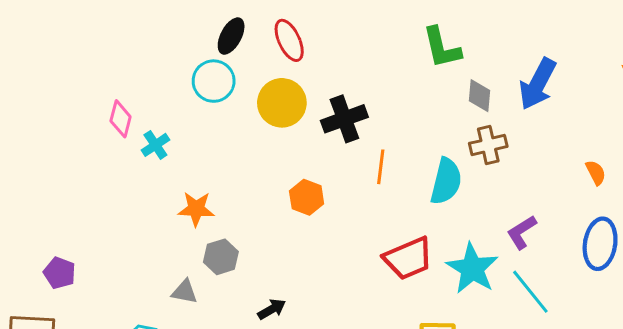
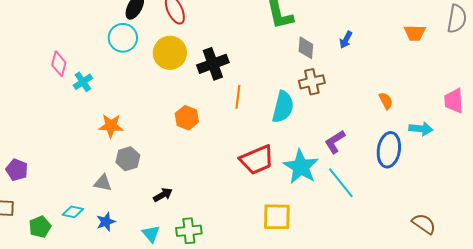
blue arrow: (538, 84) -> (346, 40), size x0.5

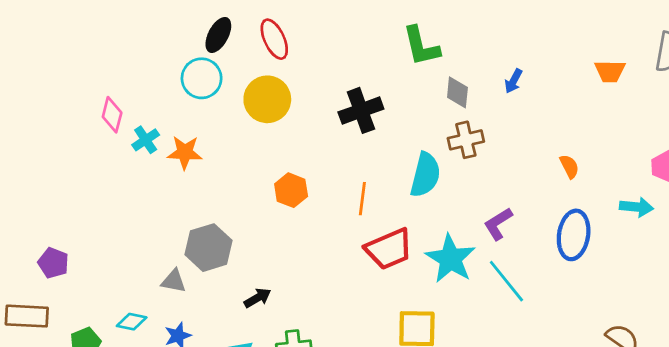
black cross: (213, 64) -> (361, 110), moved
orange line: (238, 97) -> (362, 199), moved
orange star: (111, 126) -> (185, 152), moved
cyan arrow: (421, 129) -> (636, 207), moved
gray hexagon: (128, 159) -> (209, 248), size x1.4

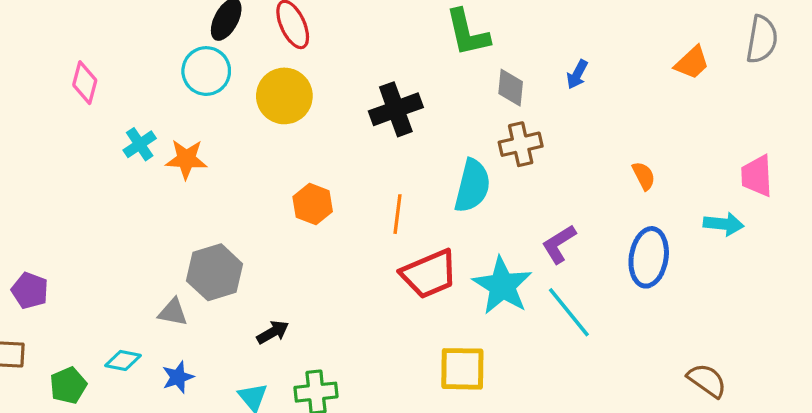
orange trapezoid: (610, 71) -> (692, 63), turned -44
pink diamond: (112, 115) -> (85, 83), moved

